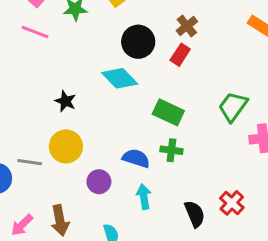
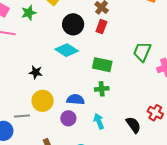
green cross: (171, 150) -> (102, 89), moved
blue semicircle: (136, 158) -> (76, 100), moved

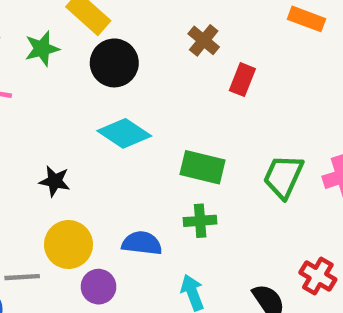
black circle: (73, 24) -> (114, 63), moved
red rectangle: (101, 27) -> (242, 80), moved
green trapezoid: (142, 52) -> (283, 176), moved
purple circle: (68, 118) -> (99, 287), moved

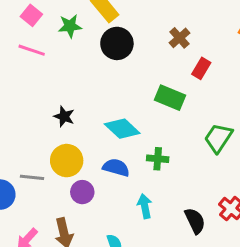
cyan diamond: (124, 133) -> (122, 129), moved
green rectangle: (203, 167) -> (170, 98), moved

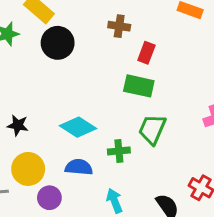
brown cross: (179, 38) -> (119, 26), turned -30
green rectangle: (170, 98) -> (139, 86), moved
green trapezoid: (218, 138) -> (152, 129), moved

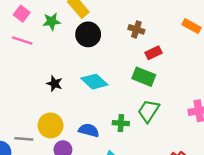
red rectangle: (146, 53) -> (154, 53), turned 35
black star: (18, 125) -> (54, 84), moved
cyan diamond: (78, 127) -> (94, 82), moved

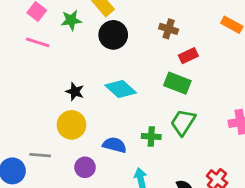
yellow circle: (51, 125) -> (71, 125), moved

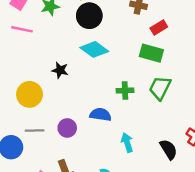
cyan diamond: (121, 89) -> (94, 49), moved
yellow circle: (71, 125) -> (30, 94), moved
green cross: (151, 136) -> (125, 91), moved
purple circle: (85, 167) -> (67, 128), moved

